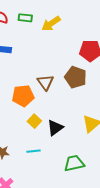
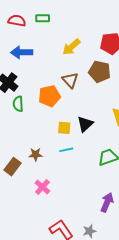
yellow arrow: (51, 24) -> (71, 47), moved
yellow square: (34, 121) -> (64, 128), moved, turned -32

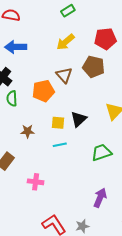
green rectangle: (43, 18) -> (68, 11), moved, turned -32
brown star: (36, 154) -> (28, 131), moved
pink cross: (42, 187) -> (36, 182), turned -35

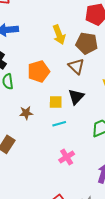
yellow arrow: (65, 42) -> (59, 35), moved, turned -66
brown triangle: (64, 75) -> (76, 66), moved
pink cross: (36, 182) -> (67, 157), moved, turned -35

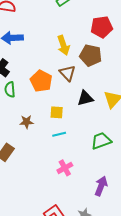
brown triangle: (76, 66) -> (67, 73), moved
orange pentagon: (39, 71) -> (41, 81), turned -30
black triangle: (76, 97) -> (85, 98), moved, turned 30

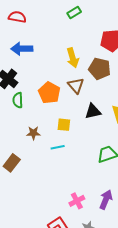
cyan line: (59, 134) -> (58, 147), moved
pink cross: (65, 168) -> (77, 201), moved

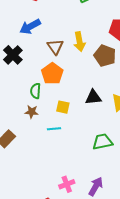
blue arrow: (22, 49) -> (30, 27), turned -35
brown triangle: (76, 86) -> (55, 47), moved
green semicircle: (18, 100) -> (35, 91), moved

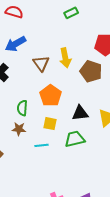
orange pentagon: (52, 74) -> (51, 96), moved
green trapezoid: (103, 142) -> (75, 139), moved

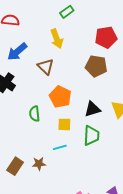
yellow arrow: (65, 58) -> (57, 39), moved
brown star: (19, 129) -> (39, 164), moved
green trapezoid: (75, 139) -> (91, 136), turned 115

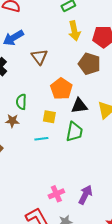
yellow arrow: (57, 39) -> (74, 31), moved
orange pentagon: (60, 97) -> (61, 89), moved
brown star: (39, 164) -> (12, 121), moved

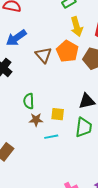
orange pentagon: (61, 89) -> (67, 51), moved
brown star: (12, 121) -> (36, 120), moved

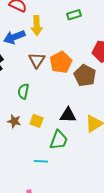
yellow arrow: (77, 27) -> (37, 26), moved
green semicircle: (29, 101) -> (23, 91), moved
cyan line: (51, 137) -> (41, 161), moved

